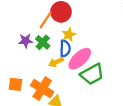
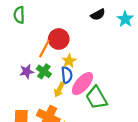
yellow arrow: (56, 62) -> (59, 90), turned -32
green trapezoid: (92, 74) -> (96, 98), turned 95

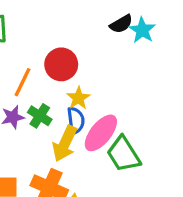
cyan star: (125, 19) -> (142, 30), moved
orange line: (44, 49) -> (22, 82), moved
yellow arrow: (59, 90) -> (65, 144), size x1.5

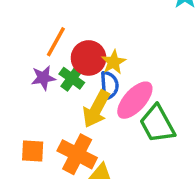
red circle: (61, 64) -> (89, 58), moved

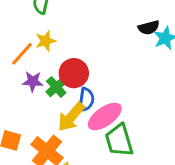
orange line: (56, 42) -> (22, 54), moved
yellow star: (114, 62) -> (46, 41), moved

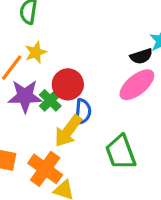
black semicircle: (149, 28) -> (141, 56), moved
purple star: (33, 82) -> (25, 96), size x1.5
pink ellipse: (105, 116) -> (137, 85), moved

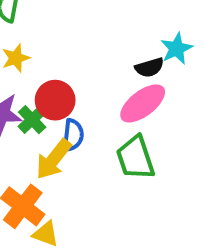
green trapezoid: (121, 152) -> (135, 158), moved

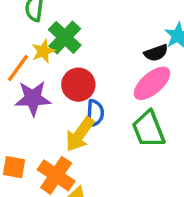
green cross: (32, 120) -> (65, 37), moved, size x1.4

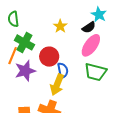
green cross: (65, 37) -> (24, 42), moved
yellow star: (43, 51) -> (60, 26), moved
green trapezoid: (149, 129) -> (95, 72), turned -40

